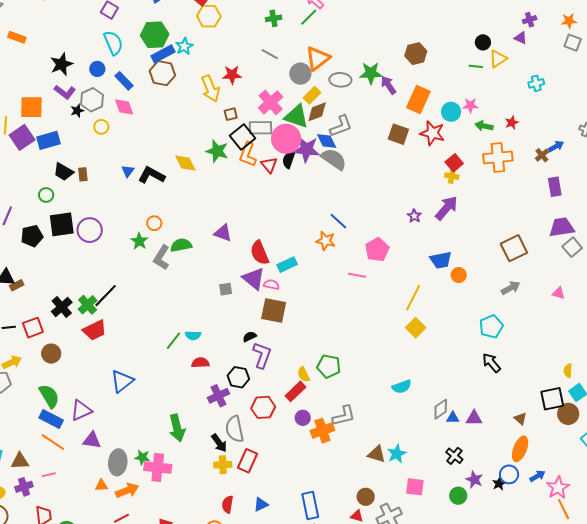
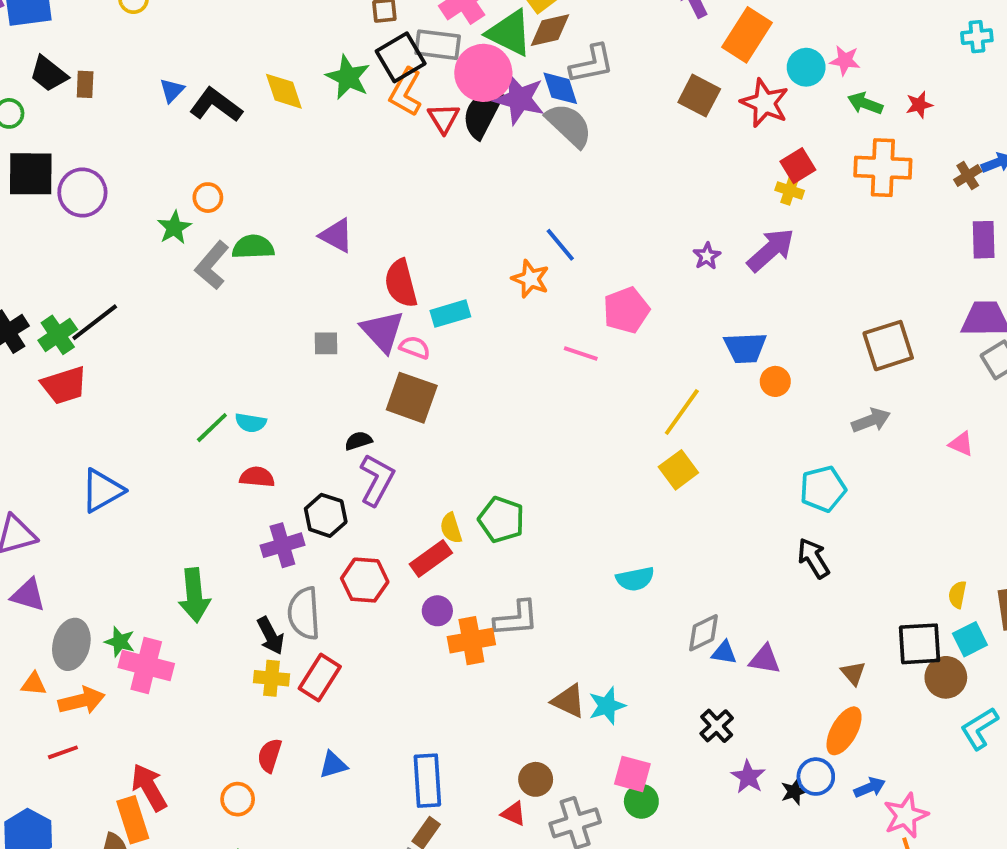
black semicircle: (289, 160) -> (482, 113), size x1.5
green circle: (458, 496) -> (641, 801), moved

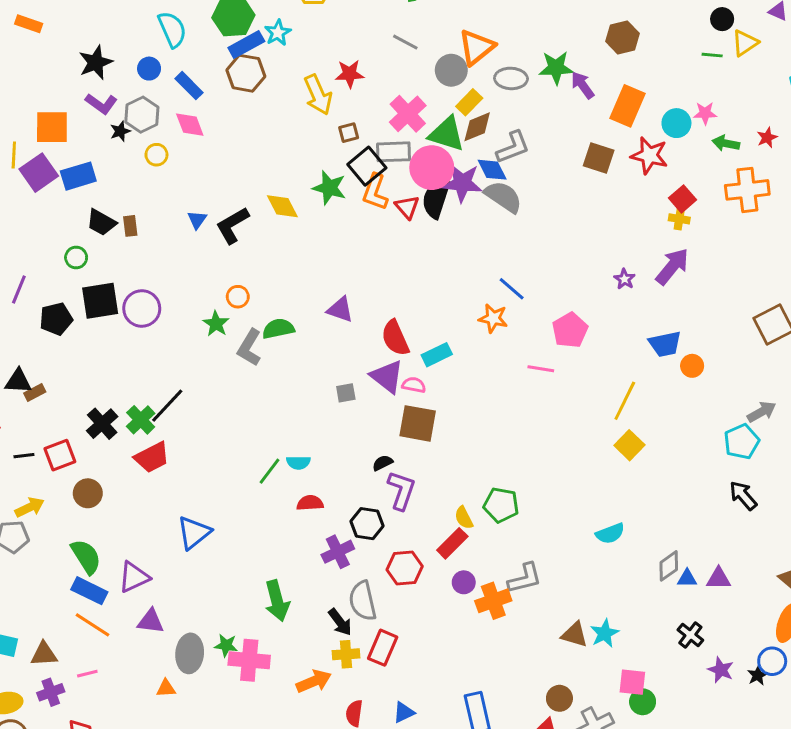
black L-shape: (216, 105) -> (232, 225), turned -57
gray arrow: (871, 420) -> (762, 412), moved
orange arrow: (82, 701) -> (314, 681), moved

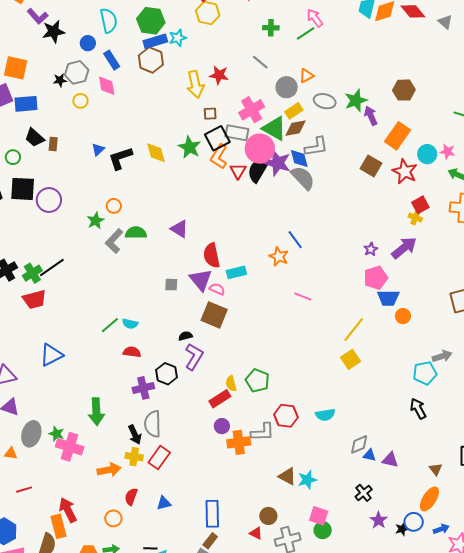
orange triangle: (477, 47) -> (306, 76), size x0.6
green star: (556, 68) -> (356, 100), turned -30
purple L-shape: (101, 104) -> (38, 16), moved
pink pentagon: (570, 330) -> (376, 278), moved
red hexagon: (405, 568) -> (286, 416), moved

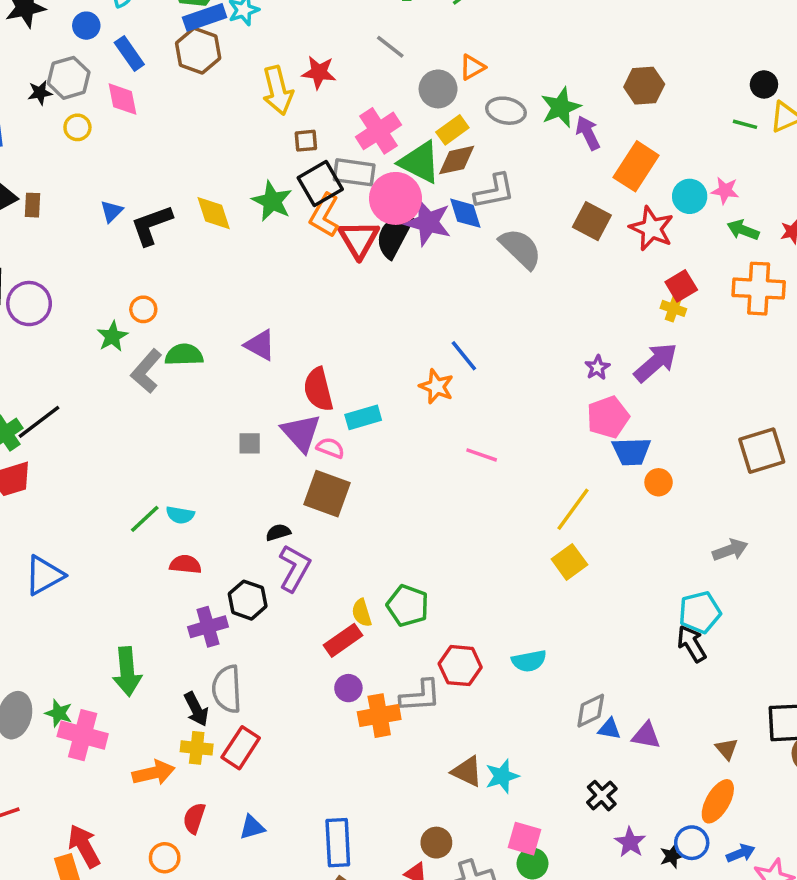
red triangle: (238, 171) -> (359, 239), size x1.4
gray semicircle: (303, 178) -> (521, 249), moved
cyan pentagon: (425, 373) -> (700, 612), moved

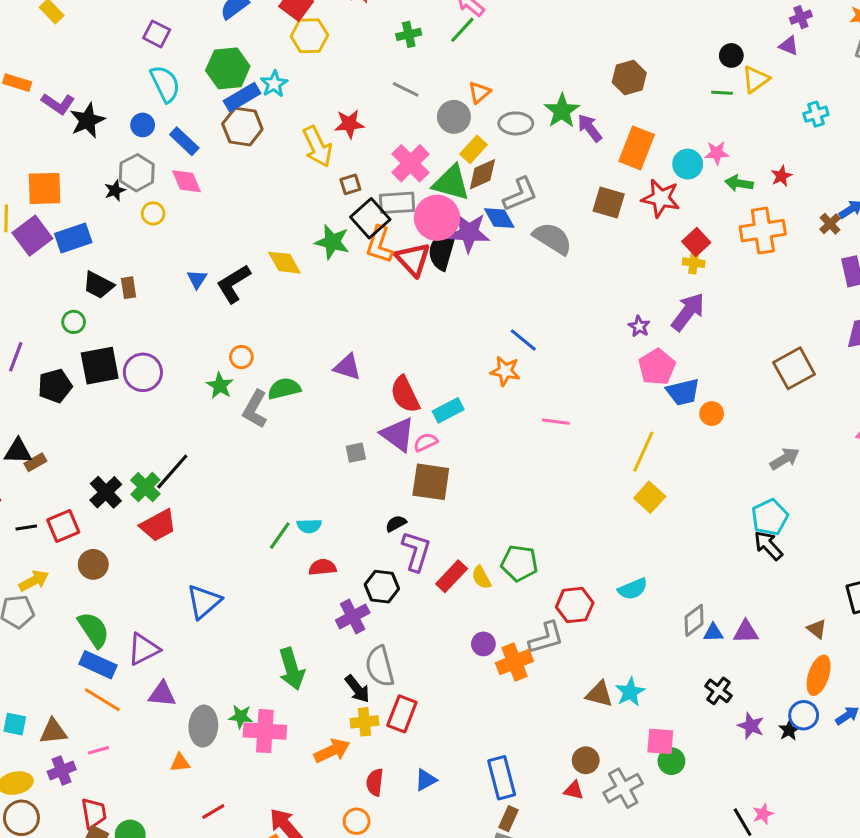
pink semicircle: (330, 448) -> (426, 442), turned -35
red rectangle: (343, 640) -> (452, 576), moved

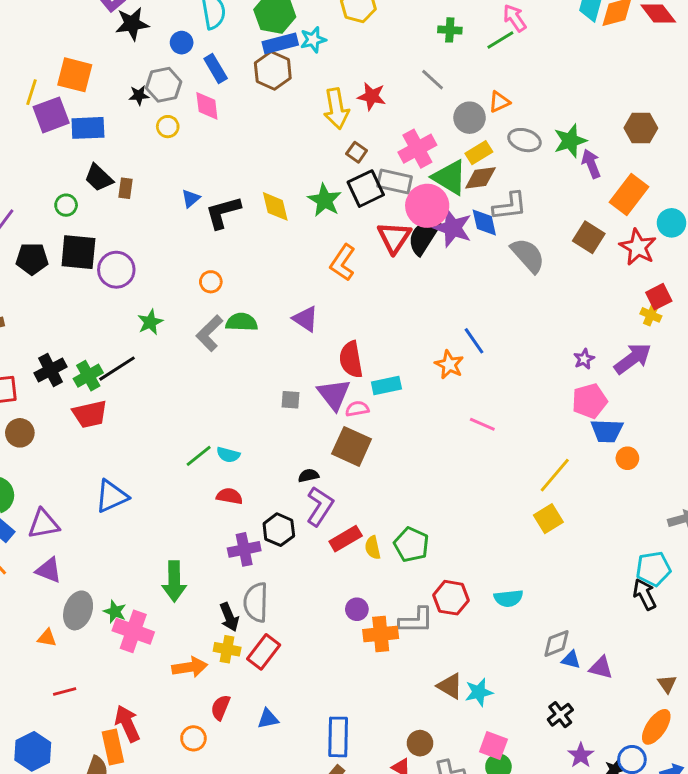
brown square: (350, 184) -> (357, 152), turned 36
orange L-shape: (379, 245) -> (343, 263), moved
green star: (220, 386) -> (150, 322), moved

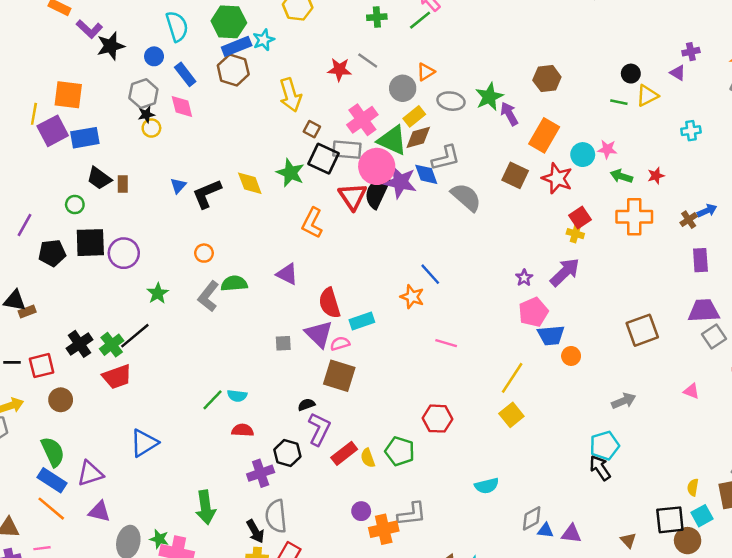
black star: (139, 95) -> (146, 115), moved
red star: (372, 96) -> (339, 69), moved
black square: (366, 189) -> (324, 159), turned -32
red hexagon: (451, 598) -> (437, 419), moved

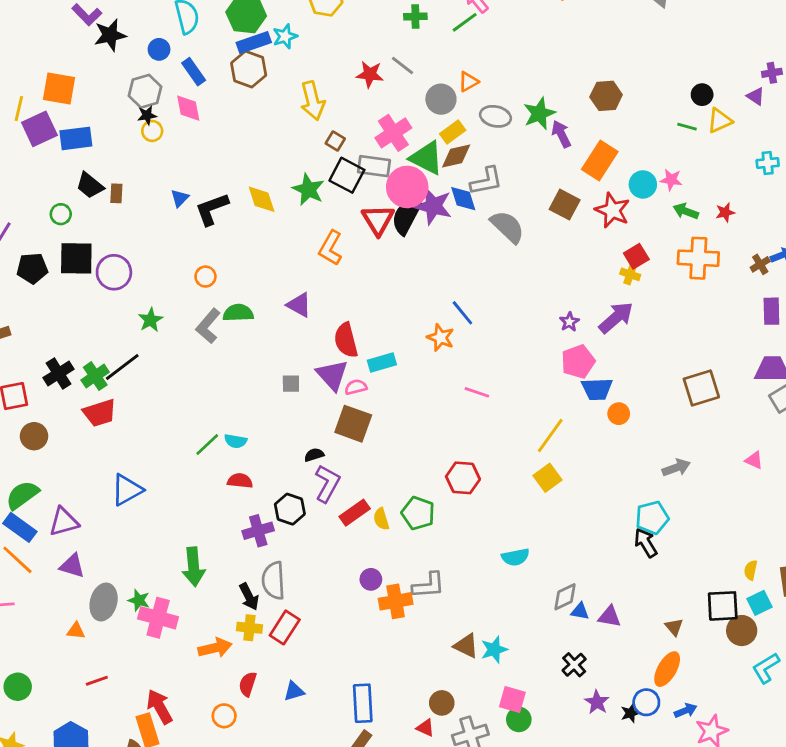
green semicircle: (53, 452) -> (22, 495), turned -104

